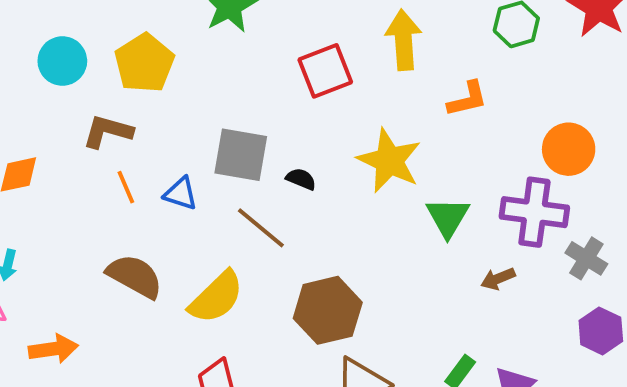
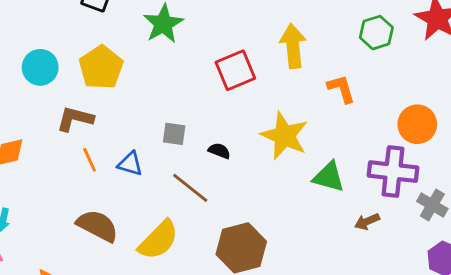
orange L-shape: (467, 99) -> (341, 89), turned -92
gray square: (241, 155) -> (174, 134), size x0.6
green triangle: (448, 217) -> (329, 177), turned -44

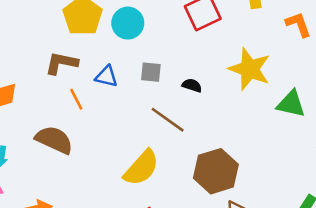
cyan circle: (40, 67) -> (128, 23), moved
blue triangle: (130, 164) -> (106, 76), moved
brown semicircle: (97, 226) -> (54, 140), moved

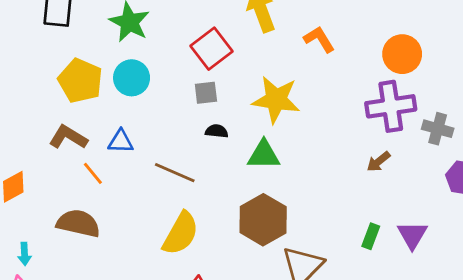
brown L-shape: (61, 63) -> (68, 137), turned 32
gray square: (151, 72) -> (206, 93), moved
green triangle: (291, 104) -> (264, 155), moved
brown line: (168, 120) -> (175, 173), moved

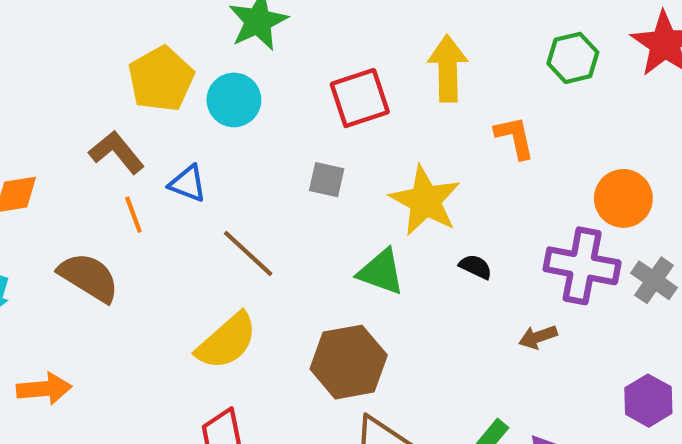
gray square: (206, 93) -> (327, 180), moved
gray cross: (438, 129) -> (654, 280), moved
black semicircle: (217, 131) -> (476, 267), moved

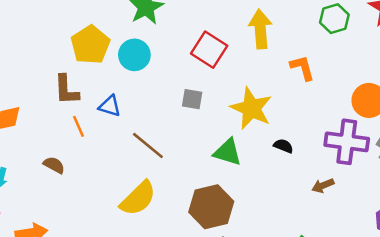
red square: (360, 98) -> (209, 50), turned -36
brown L-shape: (117, 152) -> (66, 90), turned -140
brown semicircle: (89, 277) -> (54, 165), size x0.6

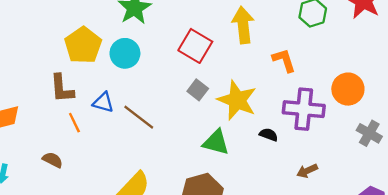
gray square: (192, 99) -> (198, 90), moved, turned 30
purple cross: (347, 142) -> (304, 109), moved
brown line: (148, 146) -> (139, 117), moved

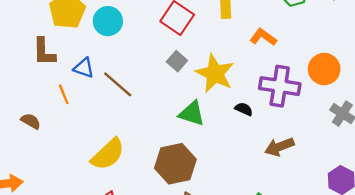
orange L-shape: (284, 60) -> (263, 37), turned -40
orange line: (74, 123) -> (64, 94), moved
brown arrow: (307, 171) -> (279, 147), size x1.4

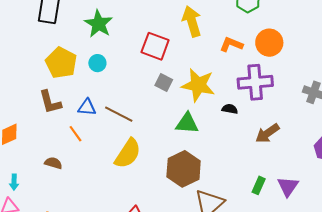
cyan circle: (108, 21) -> (97, 63), size x0.7
orange circle: (324, 69) -> (269, 43), moved
yellow semicircle: (108, 154) -> (128, 153), moved

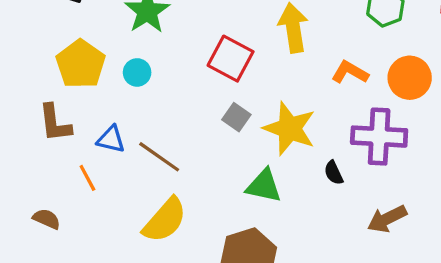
black semicircle: (230, 109) -> (334, 173), turned -133

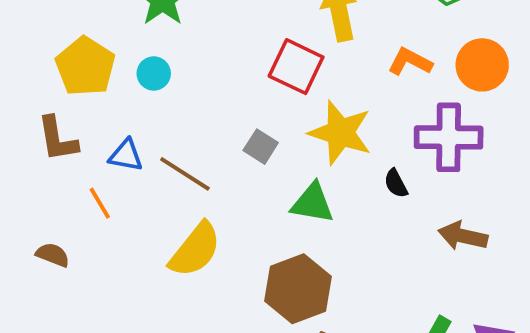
red square: (231, 59) -> (296, 67), moved
gray square: (236, 117) -> (261, 147), moved
brown arrow: (387, 219) -> (463, 236), turned 42

